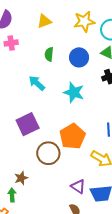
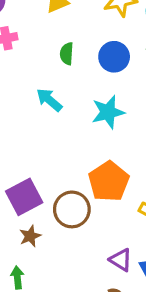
cyan star: (74, 92) -> (108, 112), turned -30
purple square: (28, 124) -> (24, 197), moved
brown star: (21, 178) -> (30, 236), moved

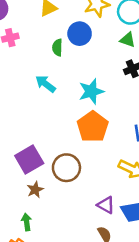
blue circle: (114, 57) -> (80, 34), moved
orange pentagon: (109, 181) -> (93, 127), moved

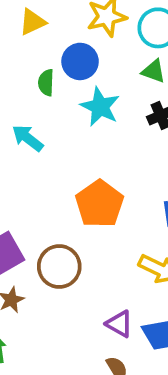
cyan star: (91, 91) -> (100, 107), moved, turned -30

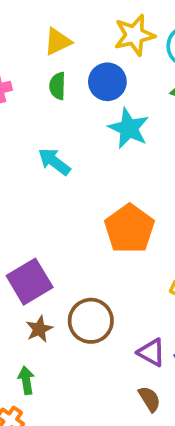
green semicircle: (46, 83) -> (58, 86), moved
brown circle: (59, 267) -> (91, 321), moved

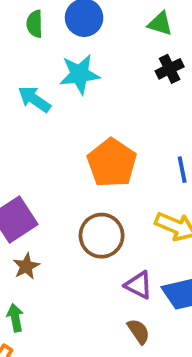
cyan star: (129, 128) -> (80, 74), moved, turned -30
brown circle: (91, 321) -> (102, 236), moved

